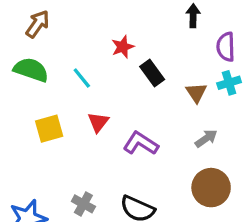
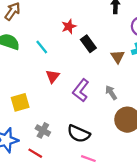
yellow square: (49, 129) -> (20, 102), moved
gray arrow: (206, 138) -> (111, 93), moved, turned -88
purple L-shape: (141, 143) -> (81, 90), turned -85

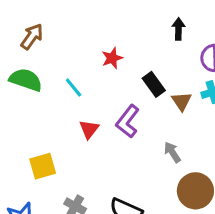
black rectangle: (88, 44) -> (154, 84), moved
purple L-shape: (81, 90) -> (128, 121), moved

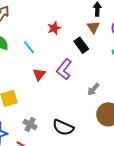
brown triangle: (182, 101) -> (93, 27), moved
gray arrow: (172, 152) -> (93, 89), turned -104

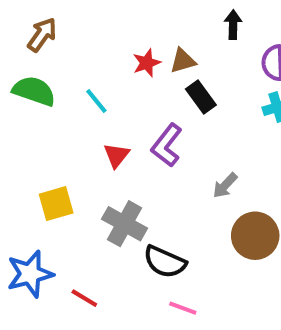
brown triangle: (93, 27) -> (183, 61), moved, turned 48
gray cross: (30, 124) -> (124, 224), moved, size x1.5

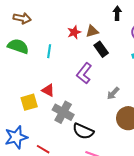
brown arrow: (42, 35) -> (22, 18), turned 66
cyan line: (96, 101) -> (49, 51), turned 48
red triangle: (116, 155) -> (48, 90), moved, turned -40

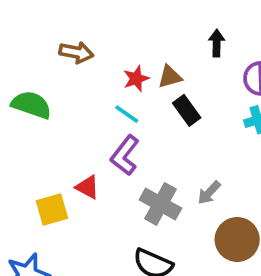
brown arrow: (22, 18) -> (76, 52), moved
cyan line: (49, 51) -> (127, 114), moved, turned -64
purple L-shape: (84, 73) -> (125, 155), moved
gray cross: (63, 112) -> (160, 204), moved

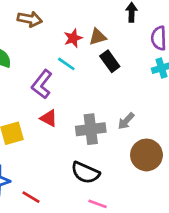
purple L-shape: (125, 155) -> (42, 84), moved
red triangle: (87, 187) -> (49, 118), moved
gray cross: (160, 204) -> (91, 129), turned -36

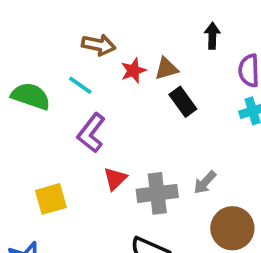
brown arrow: (30, 19) -> (99, 45), moved
cyan line: (66, 64) -> (80, 85), moved
red triangle: (49, 118) -> (115, 179), moved, turned 48

